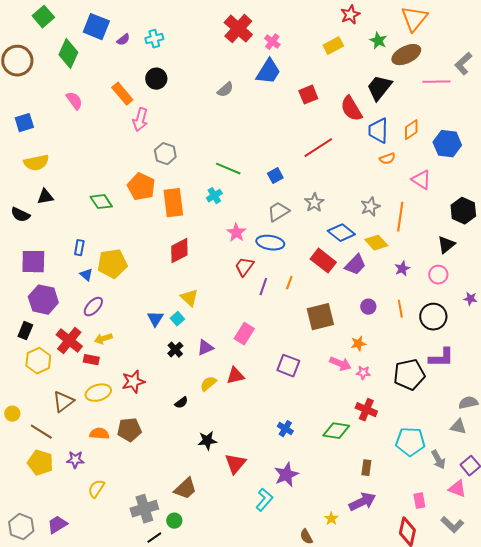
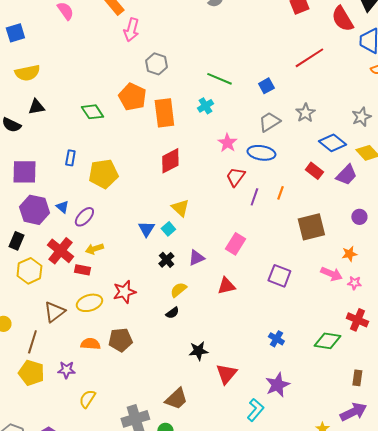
red rectangle: (323, 261) -> (314, 171), size x0.7
blue triangle: (86, 275) -> (62, 207), moved
yellow semicircle: (208, 384) -> (178, 290), moved
brown line: (41, 432) -> (32, 342), turned 75

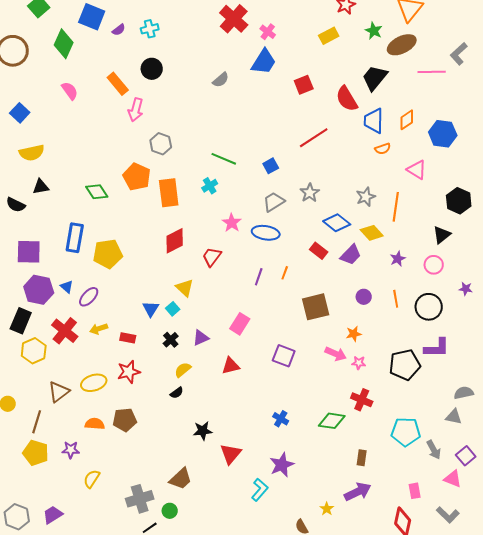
blue square: (15, 33) -> (20, 113), turned -30
blue rectangle: (70, 158) -> (75, 238), size x1.8
red trapezoid: (235, 177) -> (212, 257), moved
black rectangle: (16, 241) -> (21, 321), size x1.4
red rectangle: (82, 270) -> (128, 338), moved

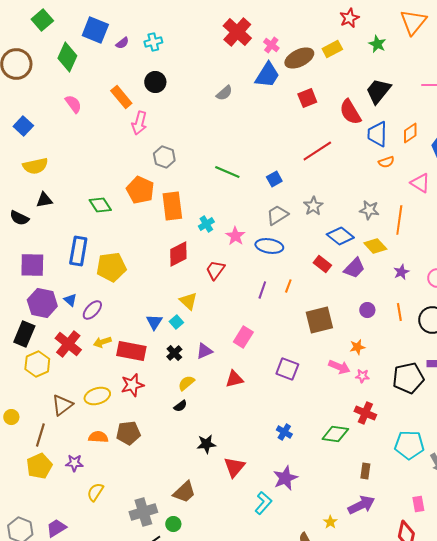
brown ellipse: (402, 45) -> (299, 58), moved
cyan cross: (210, 186) -> (206, 224), moved
gray star: (366, 197) -> (369, 210), turned 30
red rectangle: (128, 338) -> (131, 351), size x1.8
yellow pentagon: (36, 453) -> (39, 466), turned 30

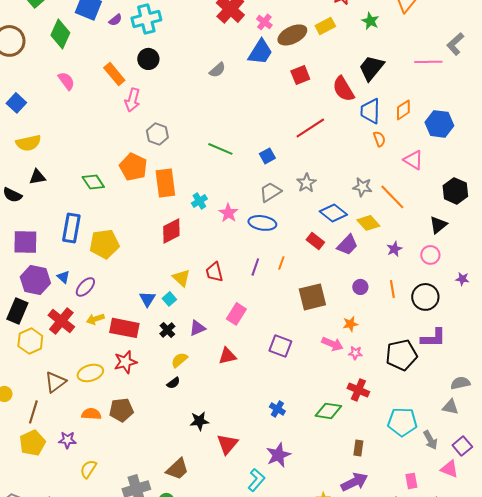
cyan cross: (153, 42) -> (146, 19), size x1.6
orange semicircle: (386, 162) -> (379, 139), turned -91
orange line: (399, 220) -> (392, 197), turned -52
red trapezoid: (215, 270) -> (214, 272), moved, turned -50

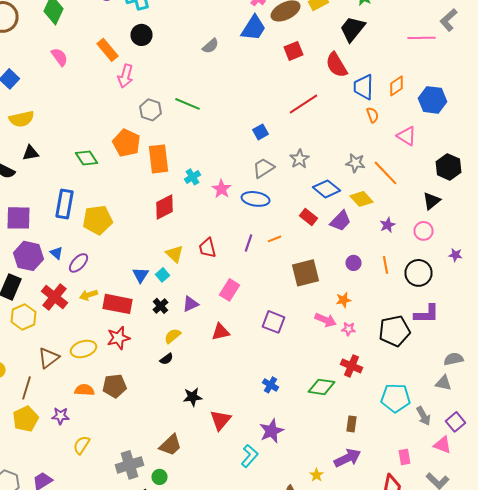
black trapezoid: (371, 68) -> (352, 29), moved
green line: (220, 149) -> (188, 104), moved
orange line: (281, 263) -> (274, 239), turned 48

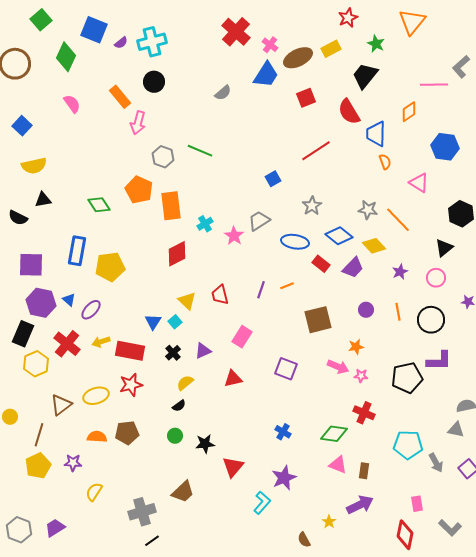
orange diamond: (396, 86) -> (409, 112), moved
gray trapezoid: (264, 168) -> (259, 221), moved
blue ellipse: (256, 199) -> (295, 242), moved
pink triangle: (442, 445) -> (338, 465), moved
green circle: (160, 477) -> (175, 436), moved

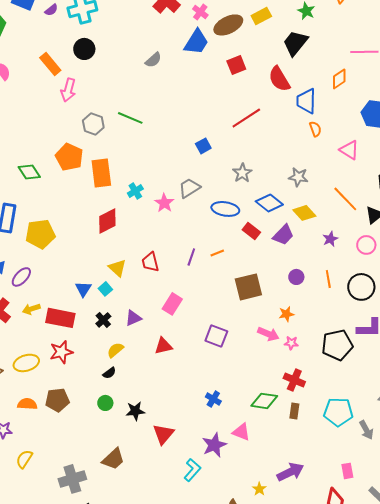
orange line: (398, 220) -> (345, 199), moved
pink triangle: (338, 465) -> (241, 432), moved
brown rectangle: (364, 471) -> (294, 411), moved

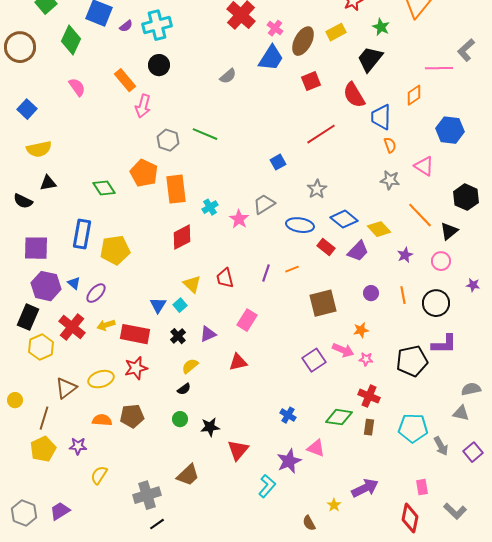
brown ellipse: (228, 25) -> (303, 41), turned -36
gray star: (298, 177) -> (390, 180), moved
purple square: (216, 336) -> (314, 360), moved, turned 35

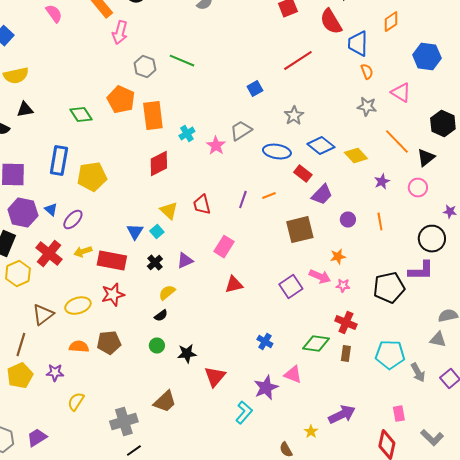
purple trapezoid: (358, 251) -> (322, 195), moved
black circle: (436, 303) -> (432, 239), moved
red triangle: (238, 362) -> (234, 285), moved

